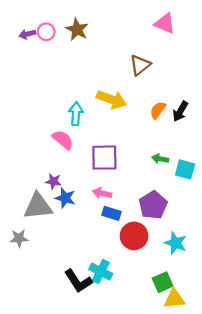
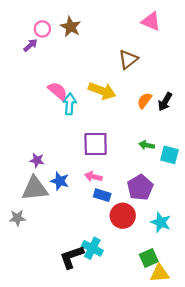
purple arrow: (27, 34) -> (30, 45), moved, turned 152
pink semicircle: (63, 140) -> (58, 91), moved
purple star: (53, 181) -> (37, 160), moved
black L-shape: (78, 281) -> (72, 257), turned 104

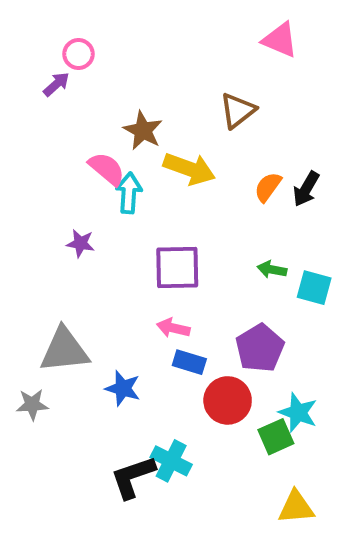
brown star: (71, 27) -> (143, 131), moved
purple star: (37, 160) -> (81, 243), moved
blue star: (60, 181) -> (123, 388), moved
green square: (149, 258) -> (276, 437), moved

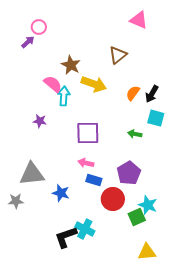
cyan square: (314, 288) -> (156, 118), moved

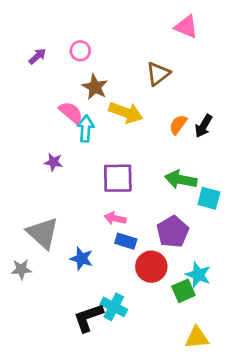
pink circle: (39, 27) -> (80, 51), moved
cyan square: (156, 118) -> (209, 198), moved
green arrow: (135, 134) -> (181, 180), size x1.6
gray triangle: (32, 174) -> (43, 233), turned 48

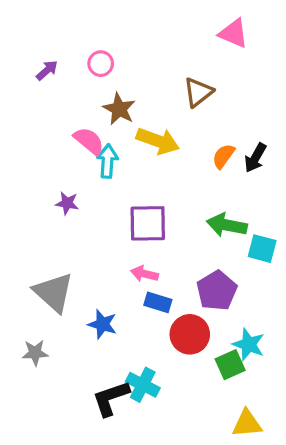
gray star: (21, 269) -> (35, 353), moved

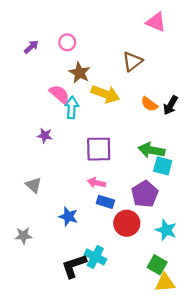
orange semicircle: (223, 156) -> (149, 104), turned -90
cyan square: (262, 249) -> (163, 166), moved
gray triangle: (54, 292) -> (34, 185), moved, size x0.6
green square: (230, 365) -> (157, 265), moved, turned -36

